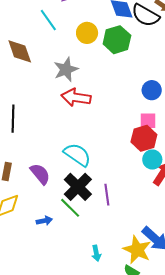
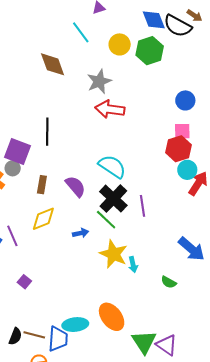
yellow star: (137, 250) -> (114, 254), moved

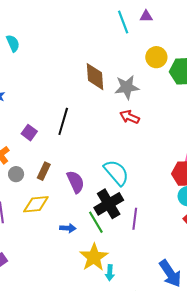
cyan line: (81, 32) -> (123, 22), moved
brown diamond: (53, 64) -> (95, 77), moved
red arrow: (110, 109) -> (129, 117), size x0.7
purple square: (18, 152) -> (29, 133), size x0.6
gray circle: (13, 168) -> (16, 174), moved

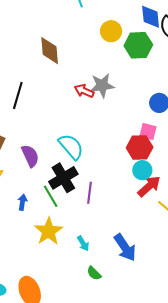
gray star: (127, 87) -> (102, 85), moved
blue arrow: (68, 228) -> (22, 202), turned -84
cyan arrow: (110, 273) -> (83, 243), moved, turned -35

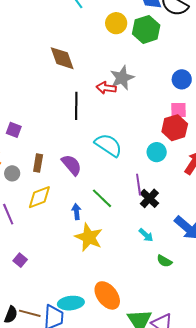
black line: (18, 95) -> (76, 106), moved
cyan circle: (142, 170) -> (157, 152), moved
black cross: (63, 178) -> (149, 198), moved, size x0.7
yellow star: (49, 231) -> (89, 237), moved

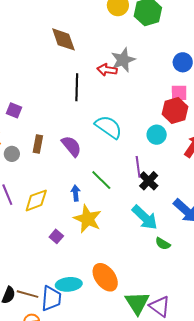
yellow diamond: (39, 197) -> (36, 200), moved
cyan arrow: (146, 235) -> (145, 217), size x1.8
purple square: (20, 260) -> (56, 236), moved

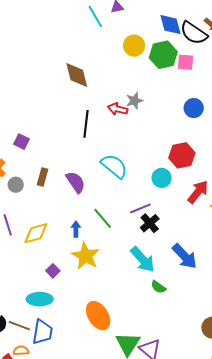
gray star: (123, 60) -> (134, 101), size x0.7
pink square: (179, 93) -> (185, 62), moved
purple line: (138, 167) -> (140, 208), turned 70
cyan ellipse: (69, 284) -> (40, 299), moved

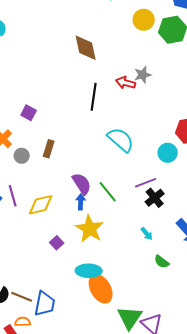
purple semicircle: (76, 182) -> (82, 184), moved
cyan arrow: (143, 259) -> (147, 234), size x0.5
cyan ellipse: (40, 299) -> (89, 271), moved

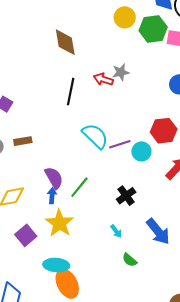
brown rectangle: (49, 149) -> (23, 141), turned 60
purple line: (146, 183) -> (120, 144), moved
green line: (108, 192) -> (79, 187), turned 75
purple square: (57, 243) -> (26, 235), size x1.5

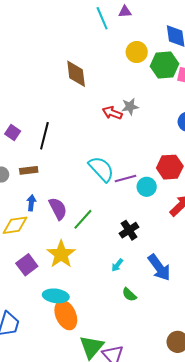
black line: (71, 92) -> (44, 136), moved
blue arrow: (52, 196) -> (31, 203), moved
cyan arrow: (116, 231) -> (117, 265), turned 72

